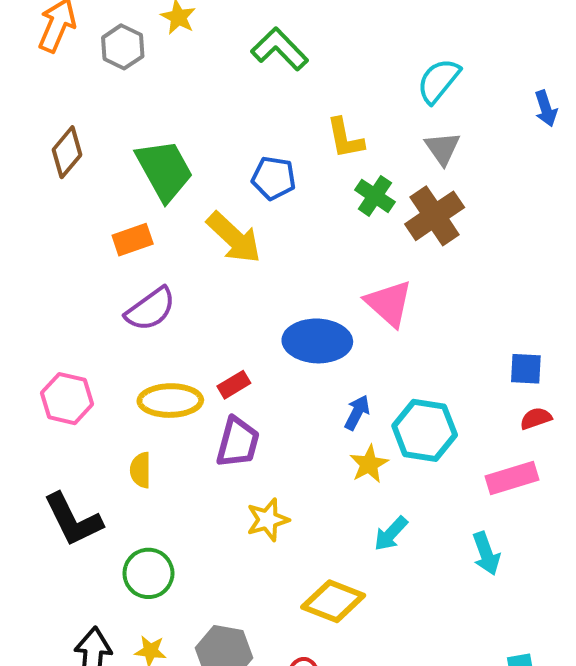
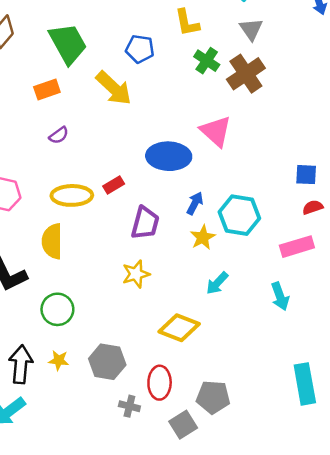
purple semicircle: (150, 309) -> (59, 135), size x0.6
purple trapezoid: (238, 442) -> (145, 223), moved
yellow semicircle: (141, 470) -> (52, 241), size x1.5

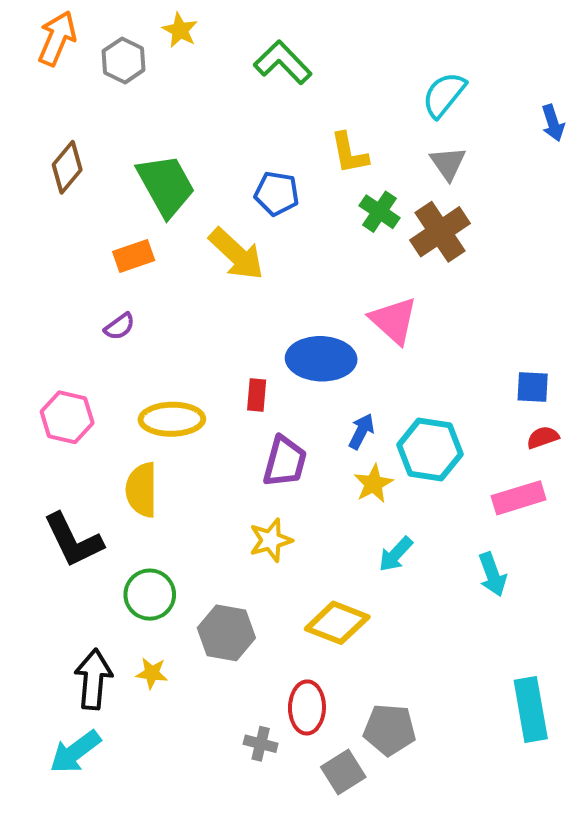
purple semicircle: (59, 135) -> (120, 327), moved
red rectangle: (114, 185) -> (257, 395), moved, turned -54
gray hexagon: (107, 362) -> (226, 633), moved

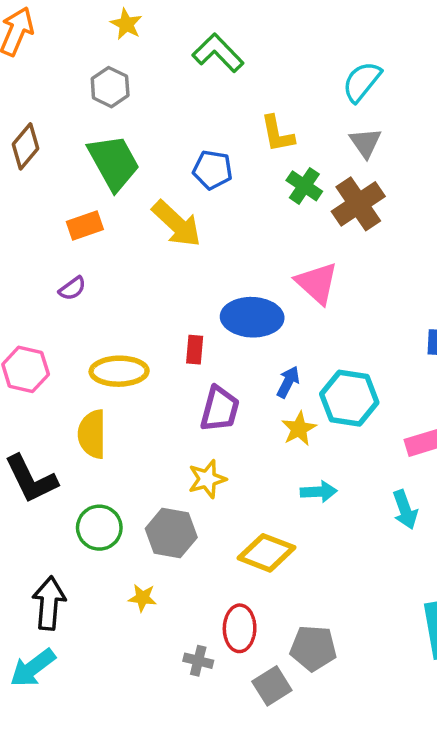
gray hexagon: (124, 60) -> (110, 87), moved
cyan arrow: (396, 554) -> (319, 492), turned -136
gray hexagon: (226, 633) -> (171, 533), moved
yellow star: (152, 673) -> (142, 598), moved

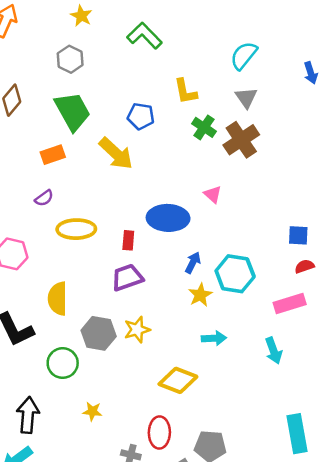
pink triangle: (317, 283) -> (213, 194), size x0.6
yellow ellipse: (119, 371) -> (76, 229), moved
purple trapezoid: (220, 409) -> (127, 277), moved, turned -124
gray hexagon: (171, 533) -> (99, 333), moved

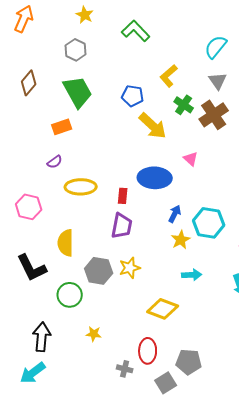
yellow L-shape: (185, 91) -> (169, 76), turned 60
yellow arrow: (116, 153) -> (153, 126), moved
purple trapezoid: (127, 277) -> (122, 226), turned 120

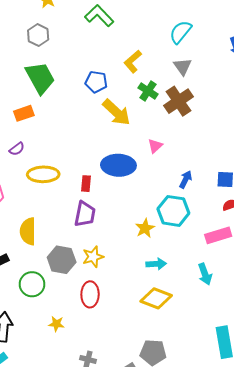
pink triangle: (191, 159) -> (155, 146), turned 35
blue arrow: (175, 214) -> (186, 179), moved
yellow diamond: (163, 309) -> (156, 298), moved
red ellipse: (148, 351) -> (90, 294), moved

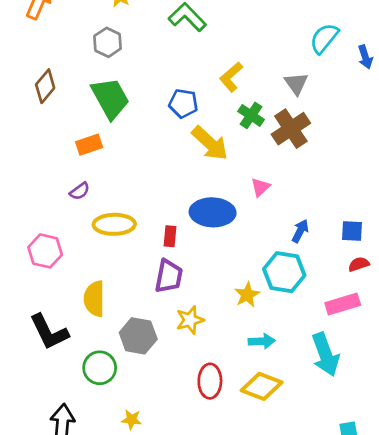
cyan semicircle: (181, 32) -> (324, 38), moved
yellow star: (93, 257) -> (190, 320), moved
cyan arrow: (205, 274) -> (325, 355), size x1.5
red ellipse: (90, 294) -> (210, 381), moved

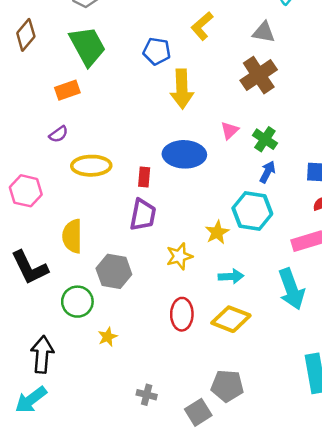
gray triangle: (296, 84) -> (264, 32), turned -45
green cross: (251, 115) -> (265, 139), moved
yellow arrow: (210, 143) -> (182, 89), turned 45
yellow star: (190, 320) -> (179, 256), moved
yellow star: (132, 420) -> (108, 337), moved, turned -30

